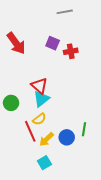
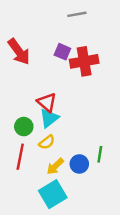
red cross: (71, 51) -> (84, 61), size x1.6
green circle: (11, 103) -> (24, 127), moved
red line: (30, 131) -> (20, 157), moved, turned 35
cyan square: (44, 163) -> (53, 194), size x1.6

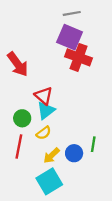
red arrow: (19, 52) -> (18, 64), moved
purple square: (62, 52) -> (70, 37), moved, size x1.6
red cross: (84, 61) -> (79, 57), turned 30

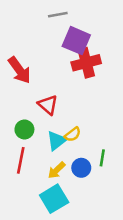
gray line: (72, 13) -> (58, 15), moved
red cross: (79, 57) -> (86, 63), turned -35
cyan triangle: (46, 110) -> (57, 141), moved
yellow semicircle: (44, 133) -> (73, 134), moved

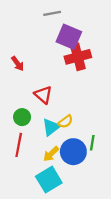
red arrow: (19, 70) -> (18, 64), size x0.6
blue circle: (81, 168) -> (73, 152), size x1.5

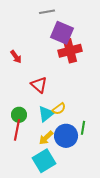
green circle: (22, 117) -> (19, 115), moved

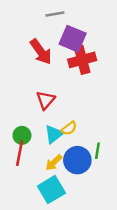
red arrow: (16, 57) -> (41, 52), moved, size x1.6
red triangle: (39, 85) -> (46, 100), turned 30

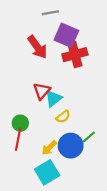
cyan triangle: (54, 134) -> (54, 98), moved
green line: (97, 151) -> (89, 137), turned 40

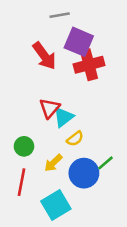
red line: (18, 139) -> (21, 182), moved
yellow arrow: (49, 148) -> (53, 163), moved

